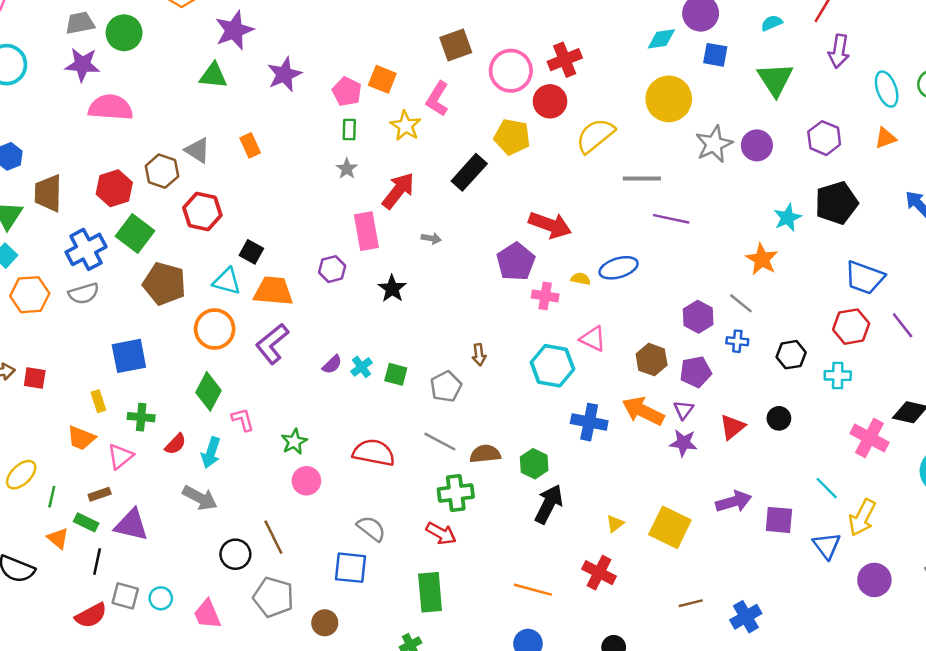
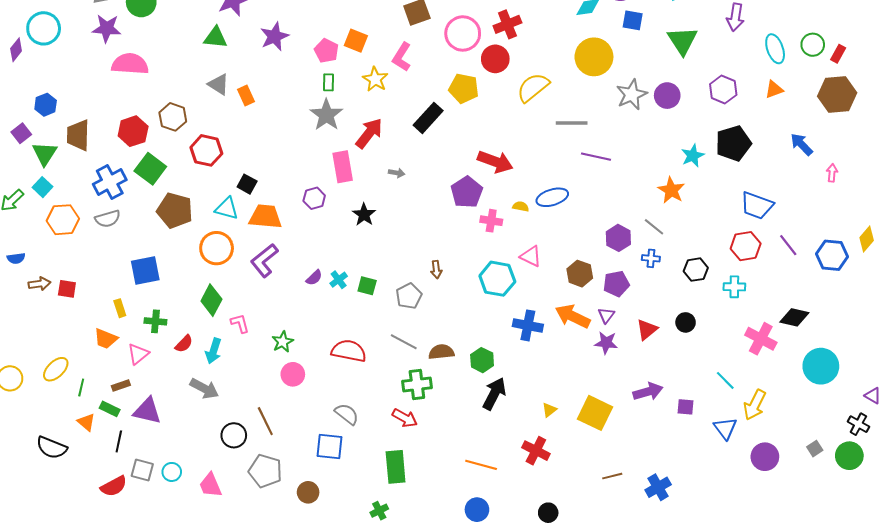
gray triangle: (197, 150) -> (219, 84), moved
gray star: (347, 169) -> (326, 115), size x1.8
purple square: (779, 520) -> (686, 407), size x0.7

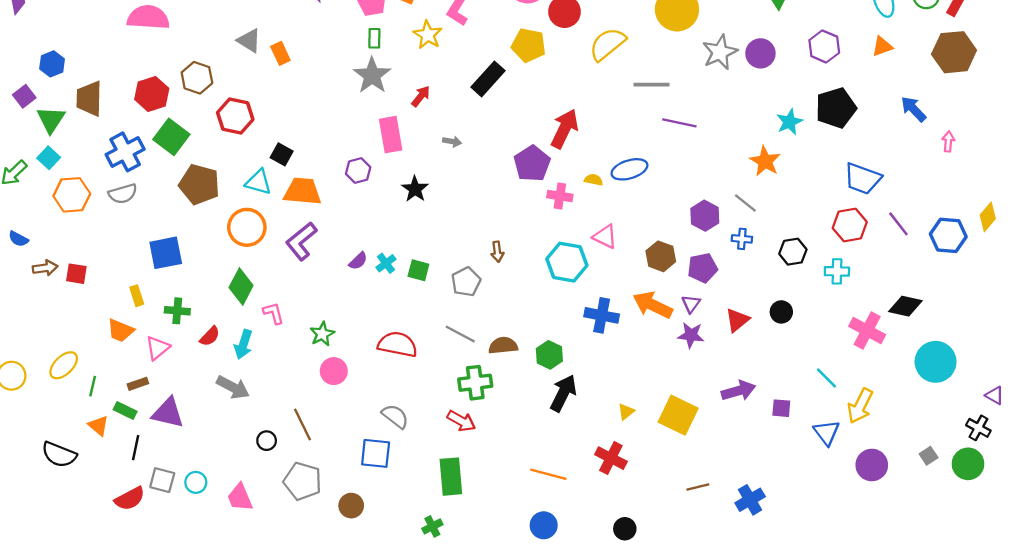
red arrow: (369, 133) -> (421, 96), size x0.6
red arrow: (495, 162) -> (565, 129), turned -84
blue semicircle: (16, 258) -> (18, 239), turned 36
black circle: (234, 435) -> (267, 441), size x0.7

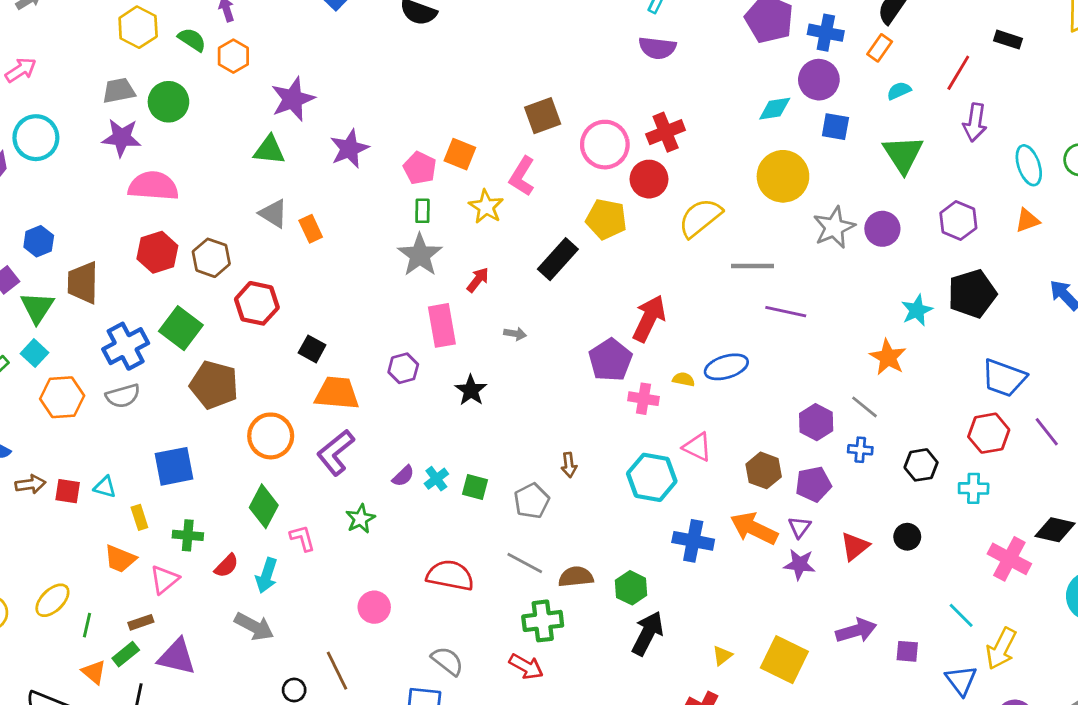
red hexagon: (152, 94) -> (157, 252), moved
cyan triangle: (258, 182) -> (105, 487), moved, size x0.7
green star: (322, 334) -> (360, 519), moved
green rectangle: (125, 410) -> (126, 654), turned -65

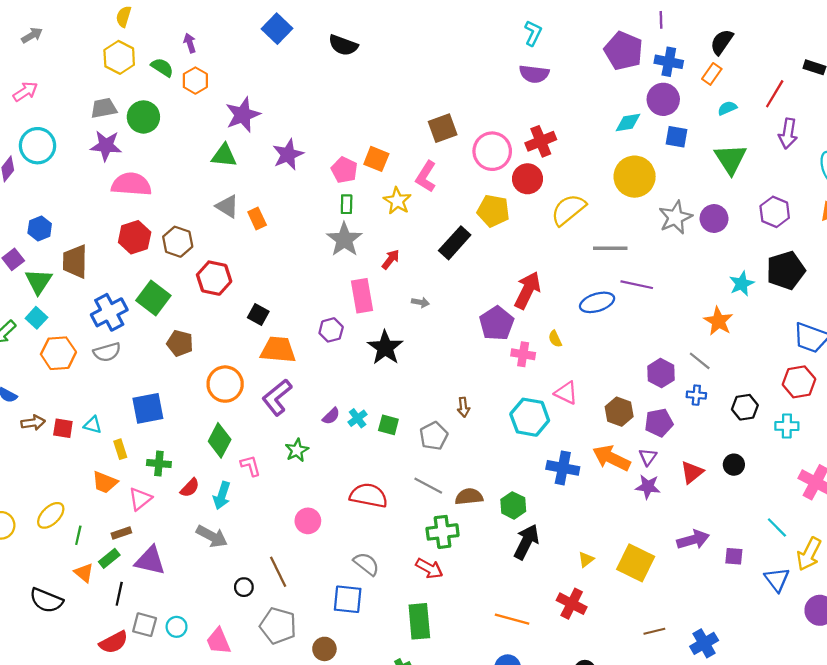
blue ellipse: (726, 367) -> (597, 302), moved
yellow semicircle: (684, 379) -> (555, 339), turned -126
brown pentagon: (214, 385) -> (180, 343), size x0.7
black star: (471, 390) -> (385, 348), size x1.4

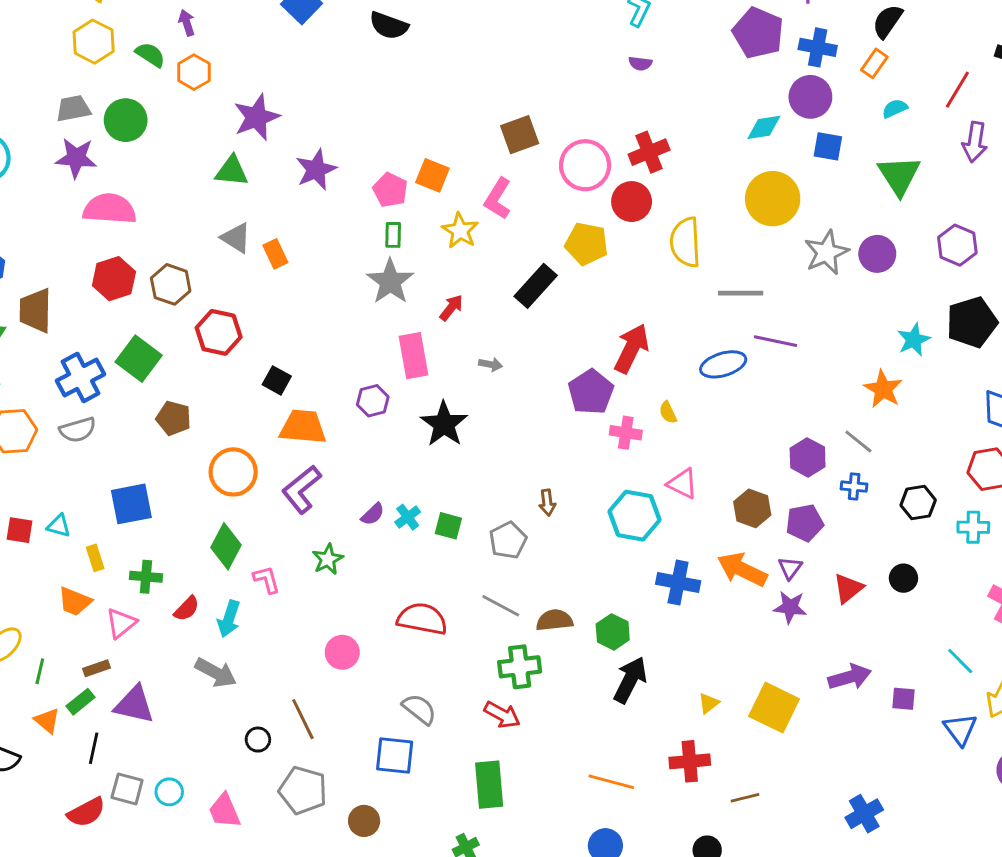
purple semicircle: (534, 74) -> (640, 63), size x0.6
yellow semicircle: (568, 210) -> (685, 242), turned -54
red cross: (572, 604) -> (690, 761), turned -32
brown line: (654, 631) -> (745, 798), moved

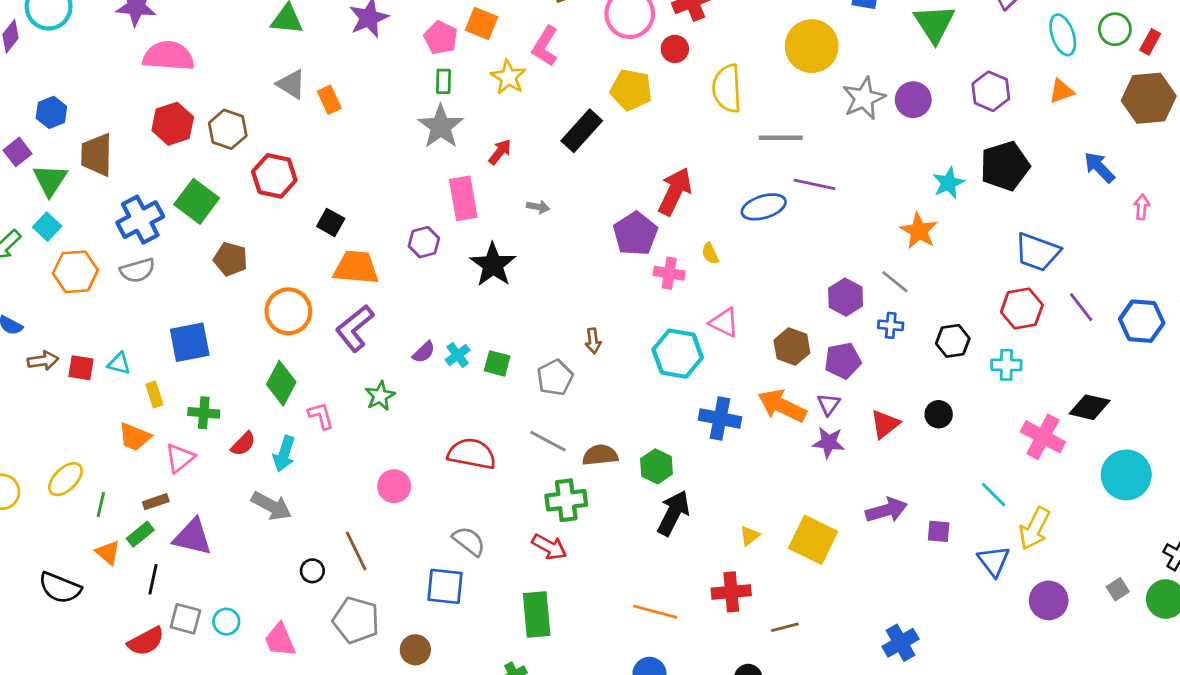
red circle: (632, 202) -> (675, 49), size x0.7

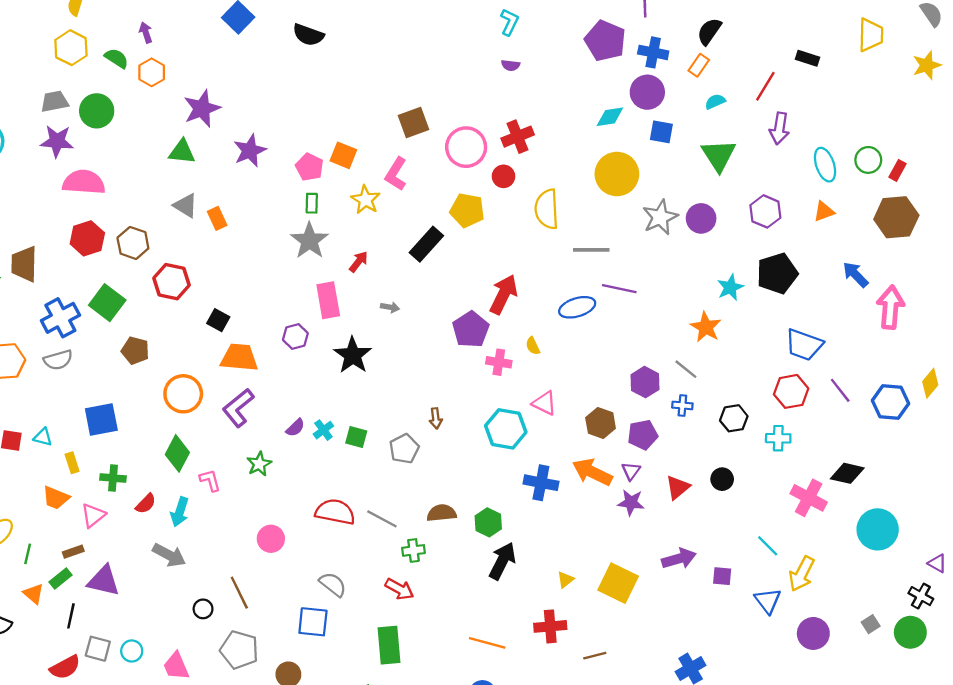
pink arrow: (1142, 207) -> (890, 307), size x2.0
gray line: (548, 441) -> (382, 519), moved
green cross: (566, 500) -> (413, 550), size x0.7

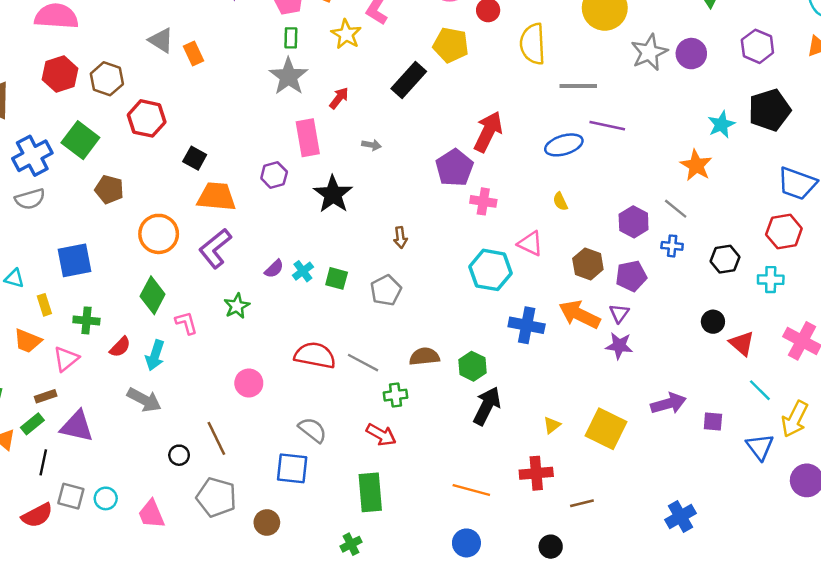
yellow semicircle: (533, 346) -> (560, 201), moved
brown arrow: (436, 418) -> (400, 238), moved
red triangle: (678, 487) -> (742, 343), moved, turned -40

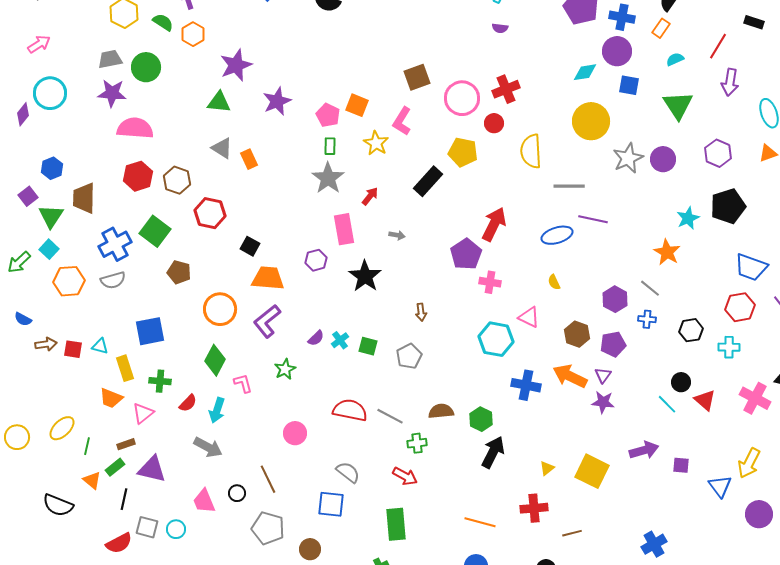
yellow rectangle: (44, 305) -> (125, 368), size x1.4
cyan line: (760, 390) -> (667, 404), moved
pink trapezoid: (151, 514) -> (204, 501), moved

